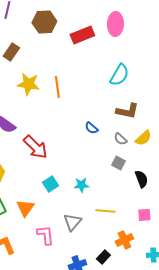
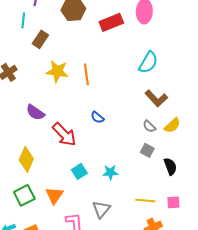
brown L-shape: (127, 111) -> (156, 98), turned 35
blue semicircle: (91, 128) -> (97, 117), moved
yellow line: (105, 211) -> (145, 200), moved

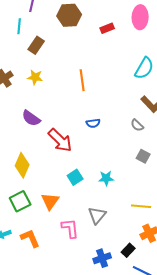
red rectangle: (111, 22) -> (107, 28), size x0.6
yellow star: (57, 71) -> (35, 77), moved, size x0.7
blue semicircle: (97, 117) -> (93, 123), turned -48
gray semicircle: (149, 126) -> (137, 125), moved

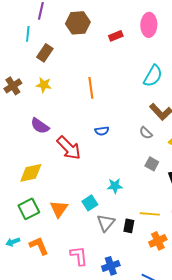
yellow diamond: (22, 165) -> (31, 173), turned 55
cyan square: (75, 177) -> (90, 203), moved
pink L-shape: (70, 228) -> (79, 256), moved
black rectangle: (128, 250) -> (129, 226), moved, turned -32

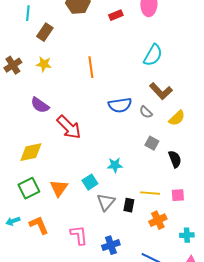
blue semicircle: (102, 131) -> (120, 105), moved, size x1.6

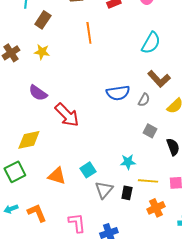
orange line: (91, 67) -> (89, 33), moved
gray semicircle: (146, 112) -> (144, 100), turned -104
cyan star: (115, 165) -> (128, 162), moved
green square: (29, 188) -> (15, 172), moved
orange triangle: (59, 188) -> (57, 176), turned -48

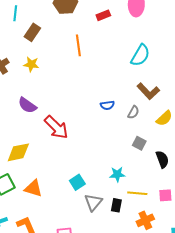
blue semicircle: (118, 93) -> (107, 105), size x0.6
orange triangle: (57, 176) -> (33, 188), moved

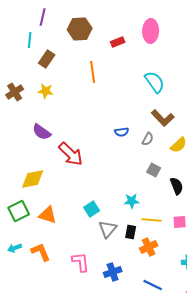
cyan semicircle: (140, 55) -> (155, 82), turned -65
orange cross: (145, 220) -> (149, 247), moved

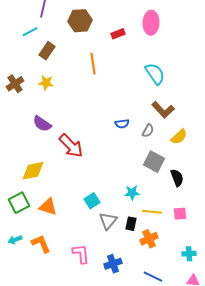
cyan line: (30, 40) -> (30, 32), turned 56
gray square: (154, 170) -> (154, 162), size x1.5

